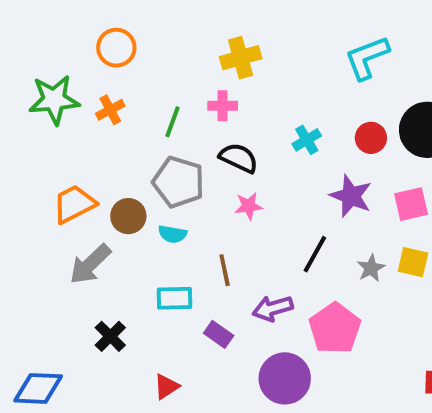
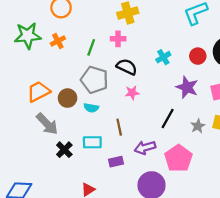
gray arrow: (90, 264) -> (47, 124), turned -90
purple rectangle: (219, 334) -> (116, 162), turned -48
black cross: (110, 336) -> (64, 150), moved

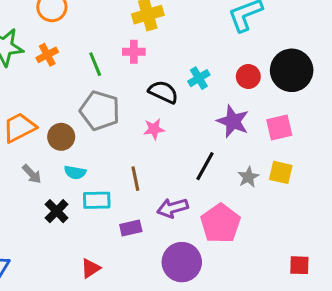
green line: (91, 47) -> (95, 64), turned -42
black semicircle: (127, 67) -> (163, 92), moved
cyan semicircle: (91, 108) -> (75, 172), moved
gray arrow: (47, 124) -> (32, 174), size x0.6

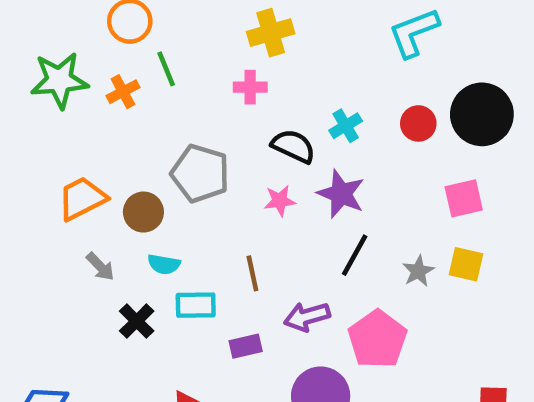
green line: (95, 64) -> (166, 69), moved
purple star: (233, 121) -> (341, 194), moved

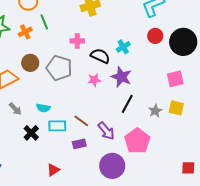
pink cross: (250, 87) -> (77, 41), moved
red circle: (418, 123) -> (155, 36), moved
brown circle: (143, 212) -> (30, 63), moved
brown line: (252, 273) -> (81, 121), moved, turned -42
purple arrow: (307, 317) -> (106, 131), turned -114

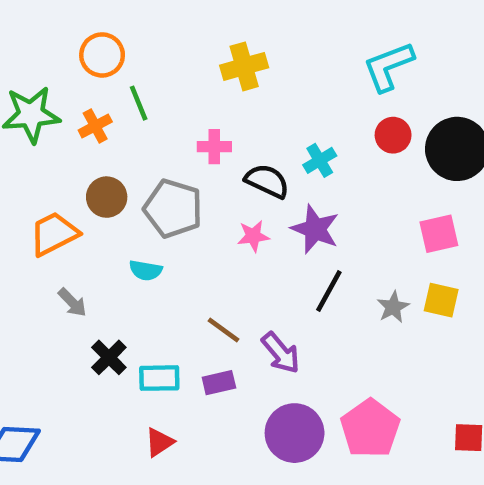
cyan semicircle: (43, 108) -> (146, 270), moved
cyan rectangle: (57, 126) -> (159, 378), moved
pink pentagon: (137, 141) -> (370, 428), moved

